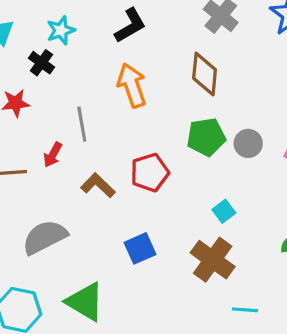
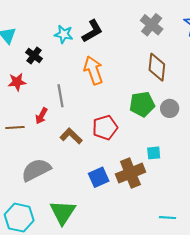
cyan star: (61, 30) -> (64, 34), moved, turned 30
brown diamond: (205, 74) -> (157, 67), moved
cyan square: (224, 211) -> (154, 153), turned 32
brown cross: (213, 260) -> (130, 173), moved, turned 32
green triangle: (85, 302) -> (63, 212), turned 32

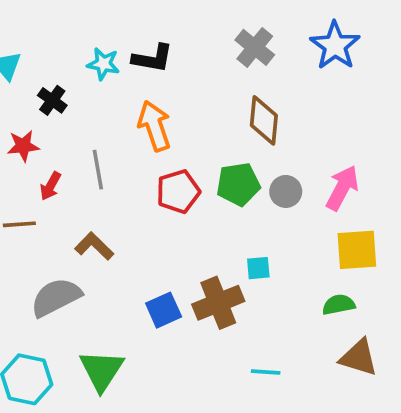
black L-shape: (92, 31) -> (153, 58), turned 40
red arrow: (41, 116) -> (50, 186), moved
red pentagon: (105, 128) -> (178, 191), moved
brown L-shape: (71, 136) -> (94, 246), moved
cyan line: (167, 218) -> (266, 372), moved

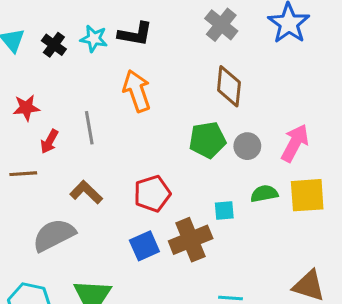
black cross: (52, 100) -> (54, 45), moved
red pentagon: (178, 191) -> (152, 194), moved
green semicircle: (339, 305) -> (264, 194), moved

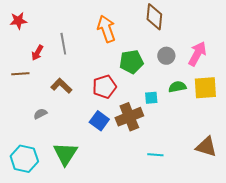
orange arrow: (137, 91) -> (106, 29), moved
red star: (26, 108) -> (18, 21), moved
green pentagon: (207, 140) -> (131, 62), moved
gray semicircle: (54, 235) -> (40, 114), size x0.5
blue square: (144, 246) -> (99, 121), turned -30

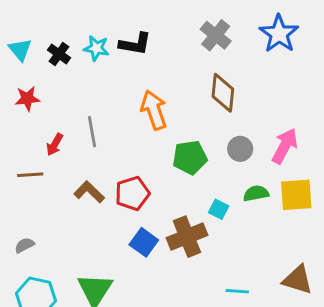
red pentagon: (104, 87) -> (132, 193), moved
cyan square: (151, 98) -> (219, 209), turned 32
gray semicircle: (40, 114) -> (24, 245), moved
cyan line: (155, 155) -> (237, 291), moved

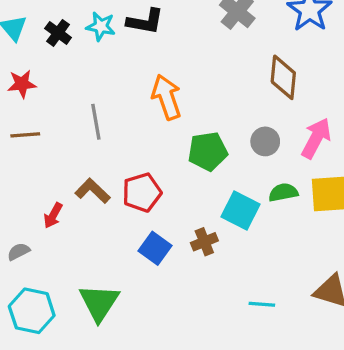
brown diamond: (223, 93) -> (283, 77), moved
red arrow: (55, 145) -> (53, 215), moved
brown line: (30, 175) -> (25, 135), moved
cyan square: (219, 209) -> (241, 211), size x1.6
brown cross: (187, 237) -> (204, 242), size x0.6

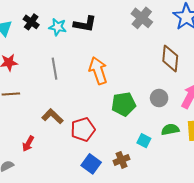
black cross: (58, 33) -> (31, 22), moved
gray line: (96, 122) -> (55, 69), moved
brown L-shape: (93, 191) -> (53, 116), moved
cyan square: (241, 211) -> (144, 141), size x0.6

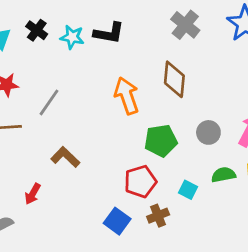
brown diamond: (170, 58) -> (174, 79), moved
gray line: (55, 69) -> (49, 102), moved, turned 45
red pentagon: (83, 129) -> (140, 182), moved

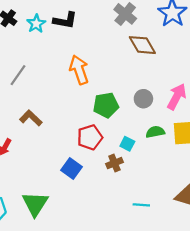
cyan star: (72, 37) -> (36, 24), turned 30
brown diamond: (174, 79) -> (142, 45), moved, turned -36
brown cross: (158, 216) -> (114, 163), moved

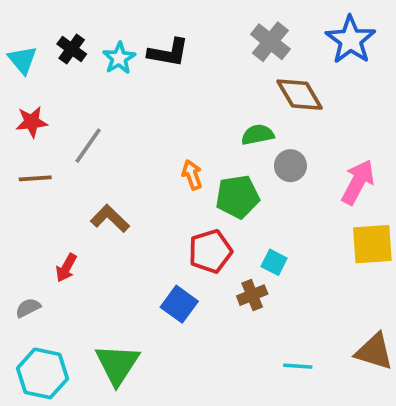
orange arrow: (79, 70) -> (192, 175), moved, size x0.6
gray circle: (143, 99) -> (290, 166), moved
green semicircle: (155, 132) -> (258, 135), moved

